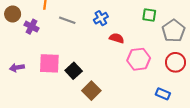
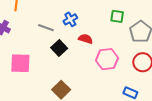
gray line: (67, 20) -> (46, 28), moved
black square: (74, 71) -> (59, 48), moved

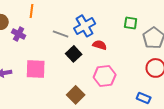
blue cross: (70, 19) -> (85, 26), size x1.5
pink hexagon: (107, 59) -> (105, 76), moved

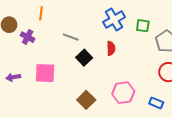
blue cross: (85, 26) -> (114, 20), moved
red semicircle: (100, 45) -> (111, 48), turned 72
pink hexagon: (105, 76) -> (123, 93), moved

